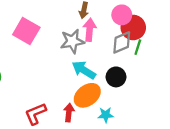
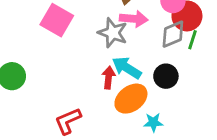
pink arrow: (90, 30) -> (134, 19), turned 90
gray star: (72, 41) -> (113, 33), turned 30
red arrow: (69, 113) -> (109, 78), moved

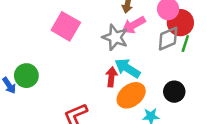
pink arrow: (134, 19) -> (134, 25), turned 145
black circle: (166, 76) -> (174, 92), moved

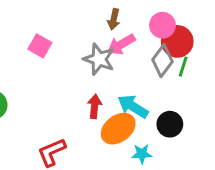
pink square: (66, 26) -> (40, 46), size x0.7
gray diamond: (168, 39) -> (162, 61), turned -30
cyan arrow: (127, 68) -> (133, 106), moved

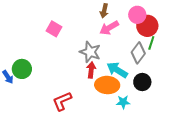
gray star: (99, 59) -> (90, 52), moved
gray diamond: (162, 61) -> (138, 53), moved
orange ellipse: (118, 129) -> (107, 85), turned 40

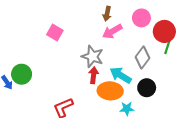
red circle: (147, 26) -> (164, 31), moved
green line: (151, 43) -> (167, 47), moved

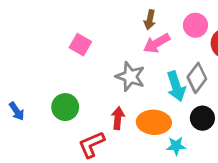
green circle: (22, 74) -> (65, 107), moved
red arrow: (93, 75) -> (118, 118), moved
cyan arrow: (121, 75) -> (176, 86), moved, turned -140

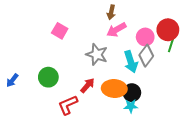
pink circle: (195, 25) -> (145, 37), moved
blue arrow: (17, 111) -> (12, 80), turned 72
red arrow: (118, 118) -> (87, 85), turned 35
black circle: (202, 118) -> (132, 93), moved

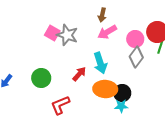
gray star: (97, 54) -> (67, 35), moved
cyan arrow: (131, 62) -> (100, 63), moved
red arrow: (87, 85) -> (79, 74), moved

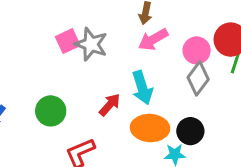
pink square: (52, 33) -> (68, 41), turned 35
black circle: (122, 93) -> (190, 131), moved

